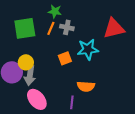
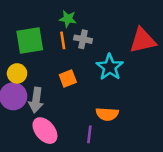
orange line: (51, 28) -> (63, 40), turned -32
cyan star: (88, 49) -> (110, 67), turned -30
orange square: (65, 58) -> (68, 79), moved
yellow circle: (26, 62) -> (17, 73), moved

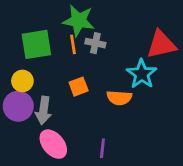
green star: (68, 19) -> (79, 21), size x1.6
cyan star: (110, 67) -> (142, 74), moved
orange semicircle: (107, 114) -> (119, 98), moved

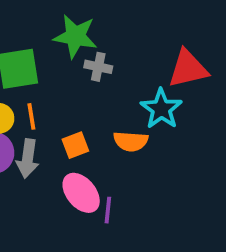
orange line: (73, 44) -> (31, 116), moved
orange square: (79, 87) -> (75, 145), moved
pink ellipse: (53, 144) -> (81, 193), moved

